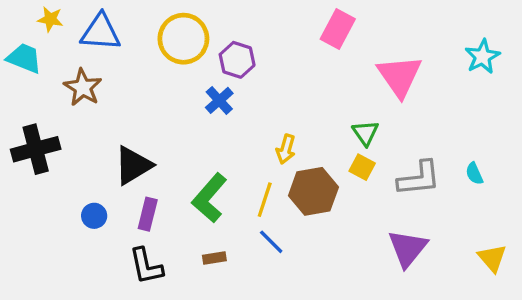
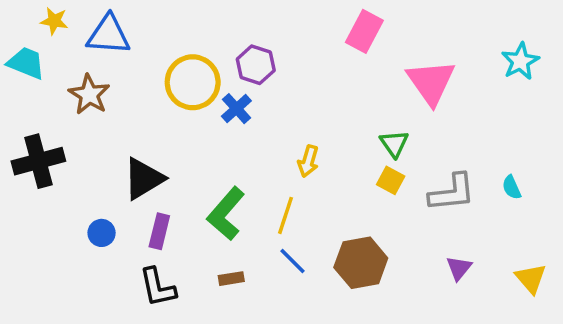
yellow circle: (183, 39) -> (193, 82), moved
brown hexagon: (313, 191) -> (361, 263), moved
purple triangle: (408, 248) -> (459, 268), moved, size x0.6

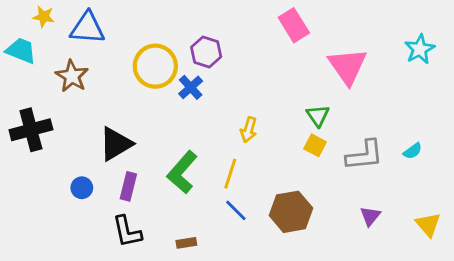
pink rectangle: (364, 31) -> (294, 25), turned -60
cyan semicircle: (512, 187) -> (413, 151), turned -102
brown rectangle: (231, 279) -> (186, 243), moved

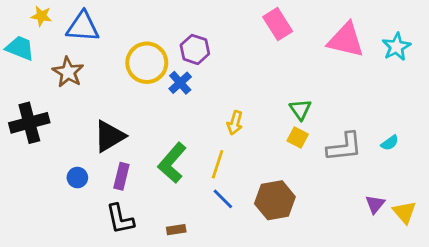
pink triangle: (348, 66) -> (346, 40), moved, turned -42
purple triangle: (370, 216) -> (375, 204), moved

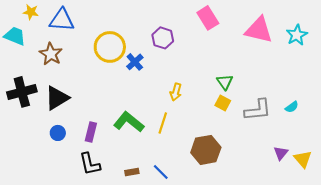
purple hexagon: (195, 49) -> (163, 38), moved
black triangle: (109, 136) -> (57, 98), moved
green L-shape: (172, 163) -> (129, 122), turned 88
blue line: (223, 199) -> (161, 172), moved

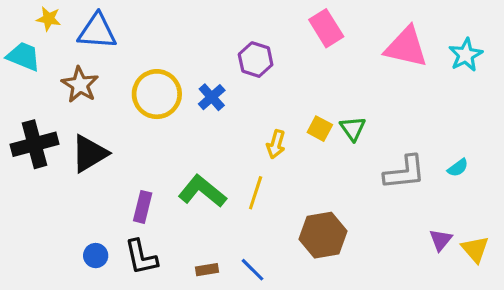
yellow circle: (110, 47) -> (157, 94), moved
yellow square: (223, 103) -> (320, 129), moved
blue circle: (58, 133) -> (96, 256), moved

